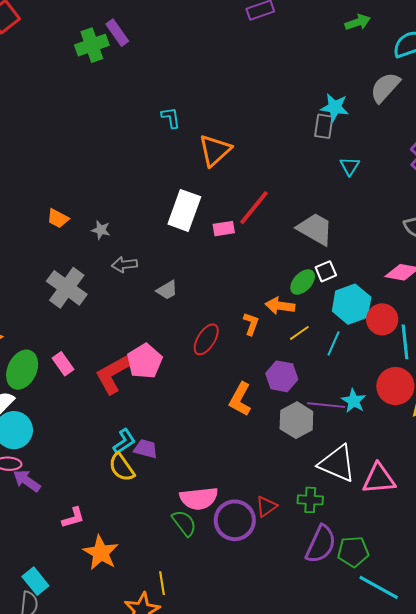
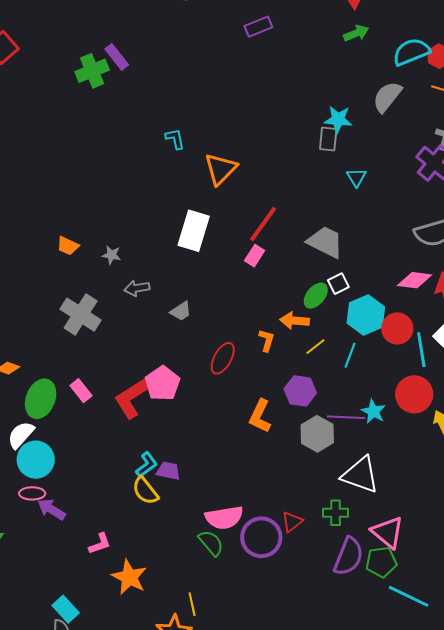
pink rectangle: (224, 229) -> (255, 256), moved, turned -45
pink triangle: (379, 479) -> (388, 532), moved, turned 48

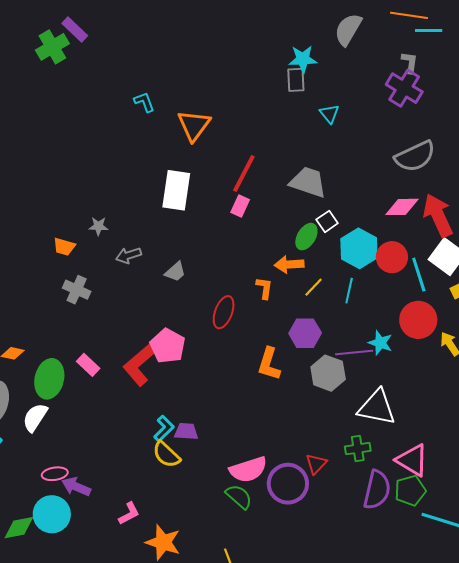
orange trapezoid: (68, 246) -> (64, 247), moved
gray cross: (81, 315) -> (77, 290), size x0.7
cyan circle: (36, 460) -> (52, 514), moved

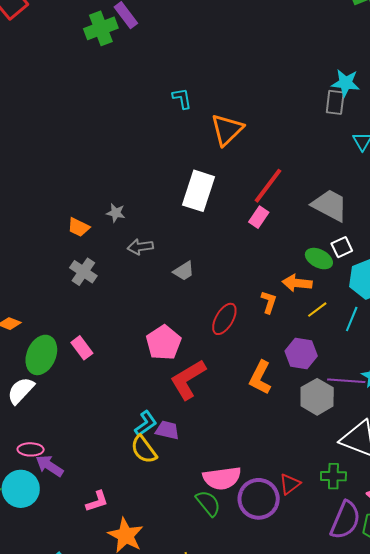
green ellipse: (306, 237) -> (319, 259), turned 76
red L-shape: (139, 365) -> (188, 379), moved

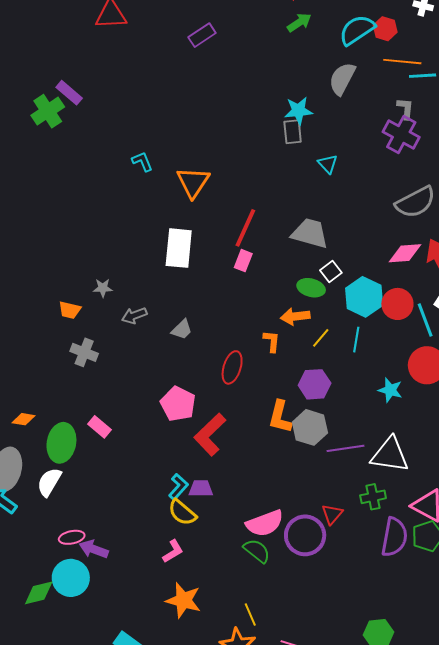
purple line: (346, 381) -> (345, 448), moved
gray hexagon: (317, 397) -> (310, 427), moved
pink L-shape: (97, 501) -> (173, 551), moved

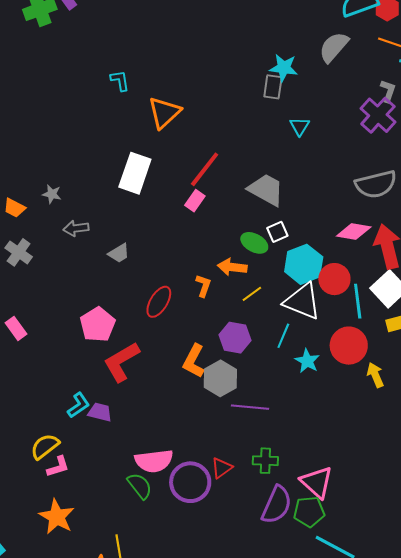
cyan line: (356, 340) -> (283, 336), moved
white triangle: (390, 455) -> (302, 301), moved
yellow semicircle: (182, 513) -> (45, 446), moved, turned 88

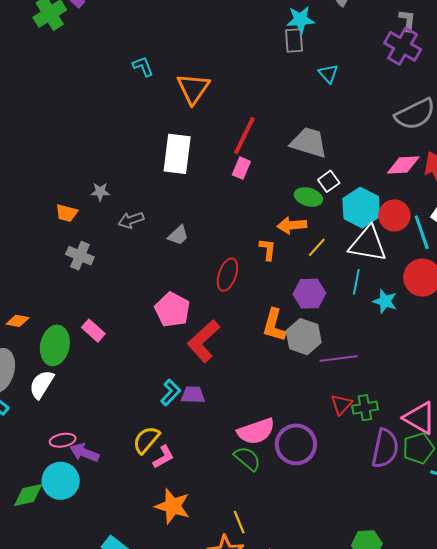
red triangle: (222, 468) -> (341, 405), moved

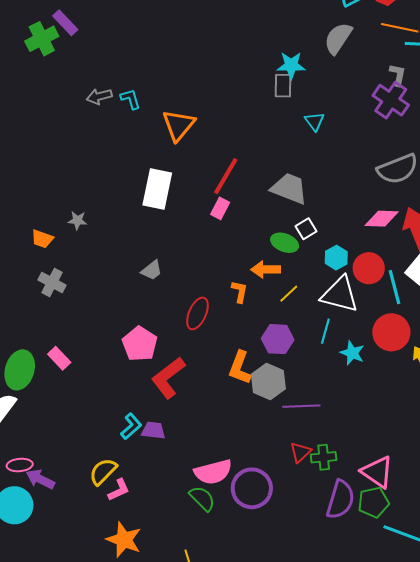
cyan hexagon: (361, 208) -> (336, 258), size x0.6
gray arrow: (131, 220) -> (99, 96), moved

